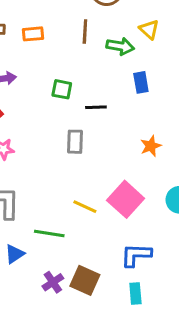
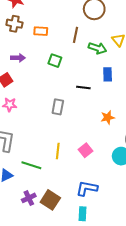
green square: (62, 89) -> (55, 61), moved
black line: (96, 107) -> (83, 88), moved
pink square: (126, 199) -> (86, 150), size x0.6
yellow line: (85, 207) -> (58, 151), turned 63

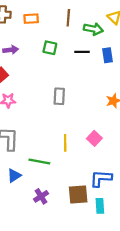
black line: (83, 88) -> (82, 52), moved
brown square: (50, 200) -> (78, 194), moved, turned -30

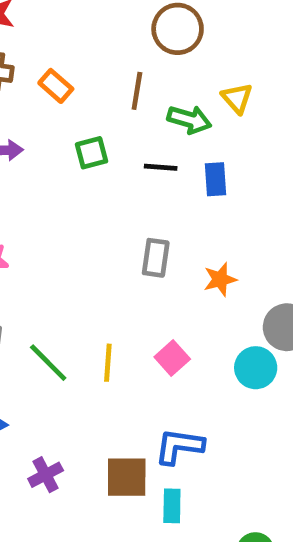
orange rectangle: (31, 19) -> (56, 86), turned 40
green square: (50, 48) -> (91, 153), turned -32
gray rectangle: (59, 96) -> (156, 258), moved
green line: (39, 161) -> (48, 363), moved, turned 30

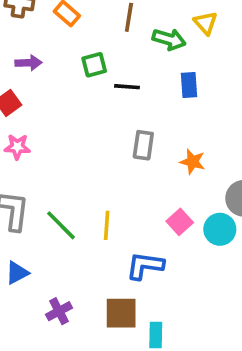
black line: (161, 167) -> (127, 87), moved
orange star: (220, 279) -> (193, 162), turned 30
pink square: (172, 358) -> (180, 222), moved
blue L-shape: (179, 446) -> (145, 266), moved

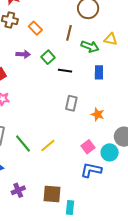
yellow triangle: (206, 23) -> (111, 39), turned -40
purple arrow: (28, 63) -> (23, 54), moved
green square: (94, 65) -> (48, 57), turned -32
yellow line: (107, 225) -> (48, 146), turned 42
blue L-shape: (145, 266) -> (91, 170), moved

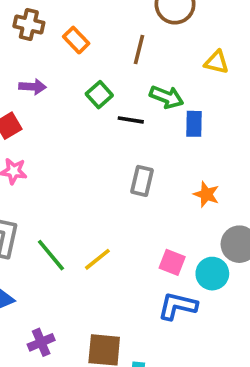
green arrow: (90, 47) -> (167, 97), moved
purple arrow: (23, 54) -> (33, 87), moved
orange star: (98, 114) -> (206, 194), moved
pink square: (88, 147) -> (172, 262), turned -32

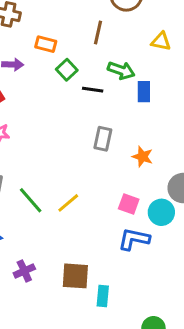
orange rectangle: (76, 40) -> (46, 44), moved, turned -30
orange star: (206, 194) -> (142, 157), moved

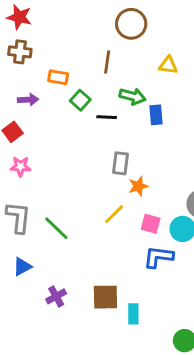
orange star: (142, 157) -> (138, 186), moved, turned -30
yellow line: (68, 203) -> (114, 214), moved

